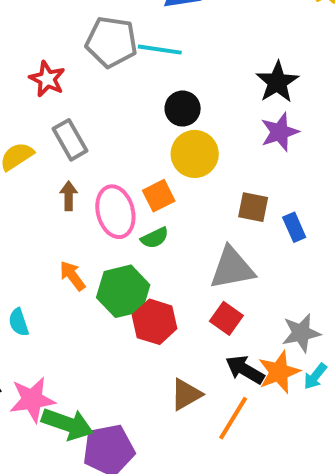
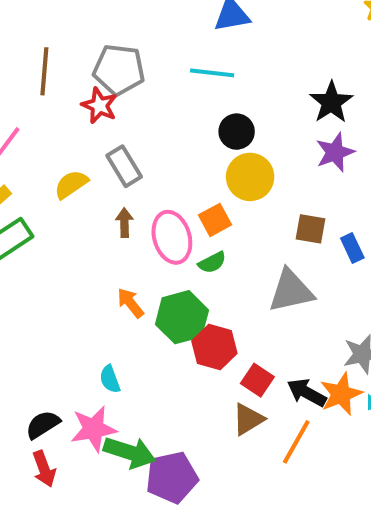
gray pentagon: (111, 42) -> (119, 70), moved
red square: (226, 318) -> (257, 380), moved
cyan semicircle: (19, 322) -> (110, 379), moved

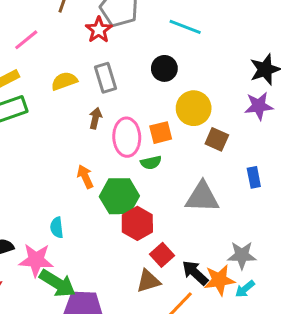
black circle: (237, 132) -> (164, 68), moved
brown square: (311, 229) -> (217, 139), moved

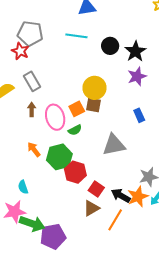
black circle: (164, 68) -> (110, 46), moved
brown square: (217, 139) -> (93, 105), moved
blue rectangle: (254, 177) -> (139, 115), moved

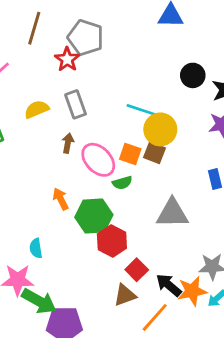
cyan line: (76, 36) -> (142, 110), moved
orange square: (77, 109) -> (130, 154), turned 35
pink ellipse: (55, 117) -> (98, 160), turned -40

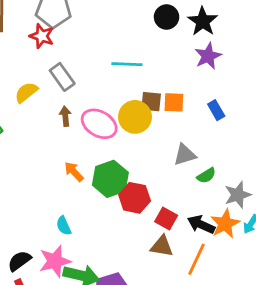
yellow circle: (160, 129) -> (135, 117), moved
orange square: (130, 154) -> (174, 102), moved
green semicircle: (122, 183) -> (206, 176), moved
gray triangle: (172, 213) -> (185, 155), size x0.7
brown triangle: (125, 295) -> (162, 246), turned 45

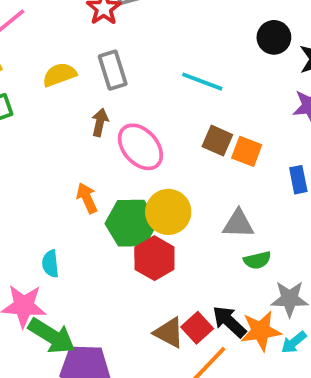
yellow circle: (135, 117) -> (168, 212), moved
red square: (166, 219) -> (197, 328), moved

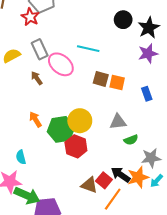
brown arrow: (100, 122) -> (37, 78), turned -40
pink ellipse: (140, 147) -> (61, 64), moved

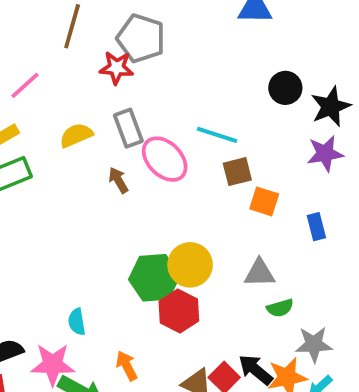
red star: (30, 17) -> (117, 68), turned -30
brown square: (101, 79) -> (237, 172), moved, turned -35
orange arrow: (35, 119) -> (127, 366), moved

